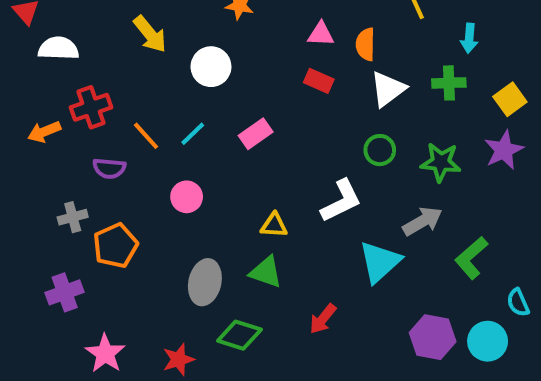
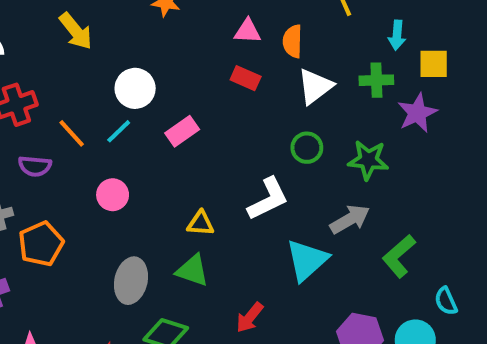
white circle: (211, 67) -> (135, 88), moved
yellow square: (510, 99) -> (434, 64), moved, turned 36
purple star: (504, 150) -> (417, 113), moved

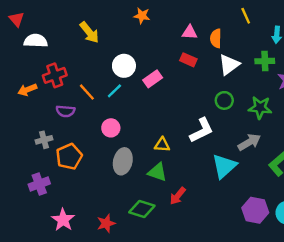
pink rectangle: (182, 131) -> (153, 79), moved
gray ellipse: (131, 281) -> (123, 161), moved
red arrow: (250, 317) -> (178, 196), moved

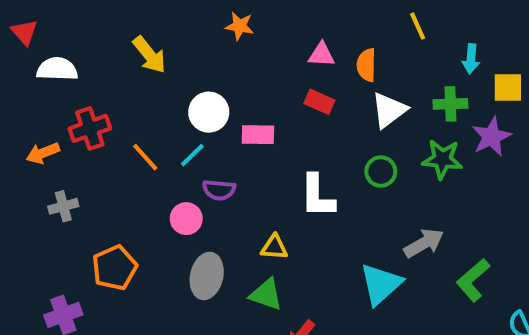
pink rectangle: (153, 79) -> (258, 135), turned 36
green star: (260, 108) -> (442, 159), moved
purple semicircle: (65, 111) -> (219, 190), moved
white L-shape: (202, 130) -> (317, 196), moved, turned 116
gray cross: (44, 140) -> (63, 206), moved

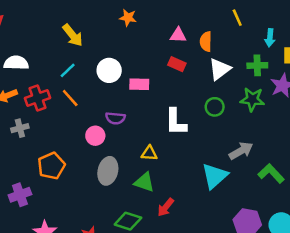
white semicircle: (57, 69) -> (16, 63), moved
red cross: (90, 128) -> (38, 98), moved
cyan line: (192, 155) -> (68, 70), moved
green L-shape: (473, 280) -> (271, 173), turned 88

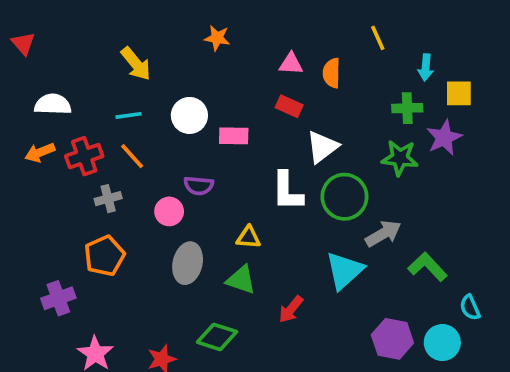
white triangle: (220, 69) -> (322, 147), moved
cyan line: (68, 70) -> (128, 115), turned 36
green circle: (215, 107) -> (344, 197), moved, size x1.6
gray cross: (20, 128) -> (108, 199), moved
red arrow: (166, 207) -> (291, 309), moved

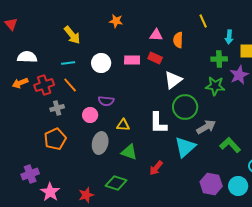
pink rectangle: (234, 136) -> (132, 60), moved
white L-shape: (287, 191) -> (158, 123), moved
yellow triangle: (248, 237) -> (123, 125), moved
purple cross: (58, 298) -> (30, 174), moved

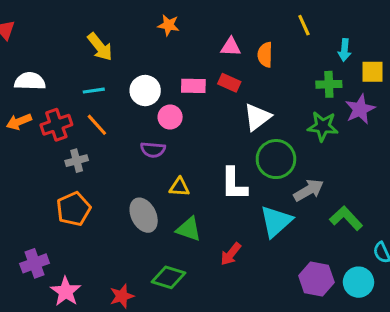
pink circle: (90, 115) -> (170, 117), moved
gray ellipse: (100, 143) -> (144, 215), turned -40

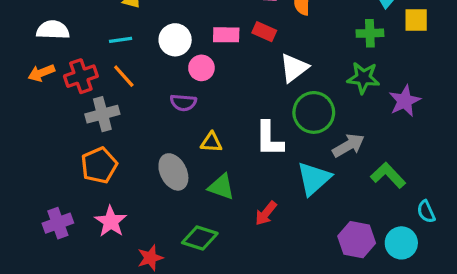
purple star: (360, 109) -> (405, 101), moved
gray cross: (77, 161) -> (102, 114), size x1.4
pink star: (66, 291) -> (111, 221), moved

